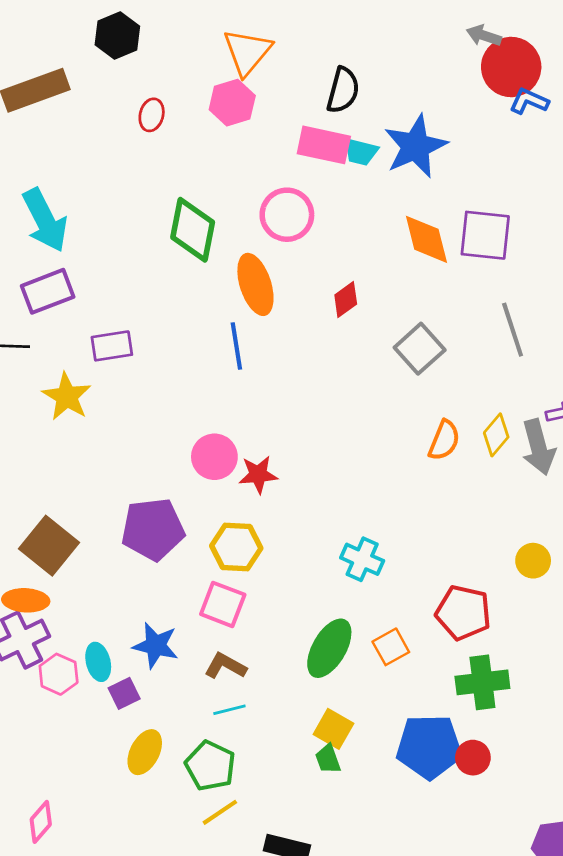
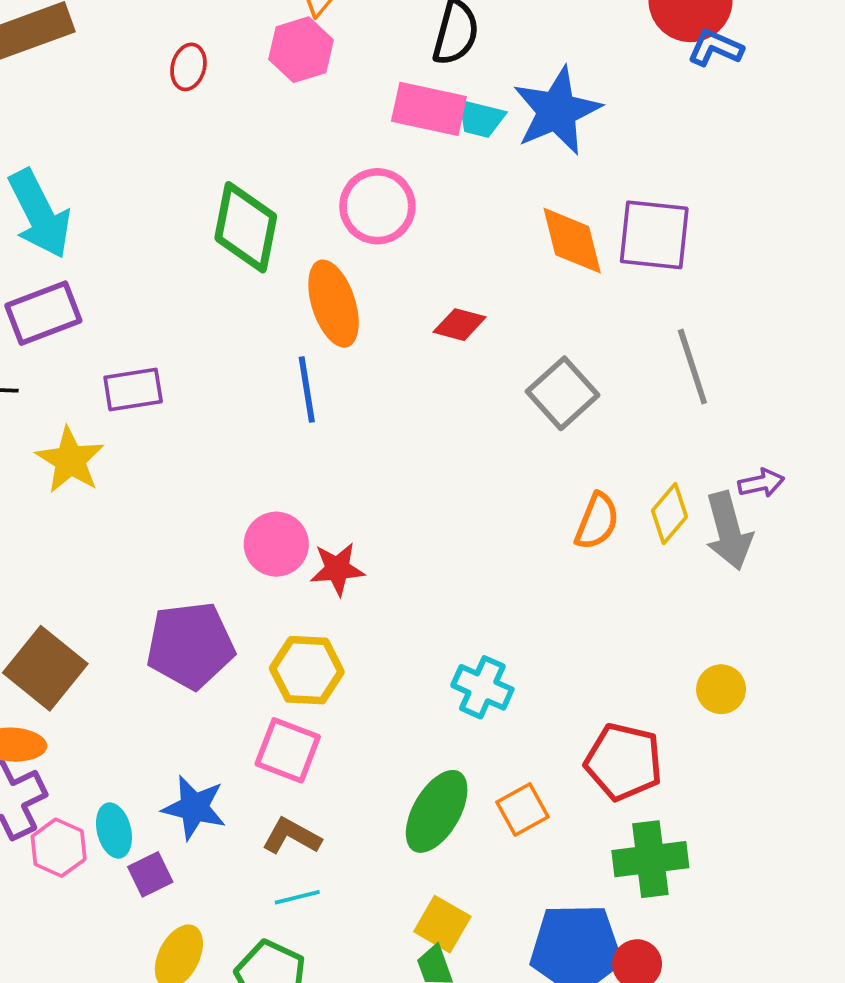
red diamond: (346, 299) -> (460, 325), turned 51

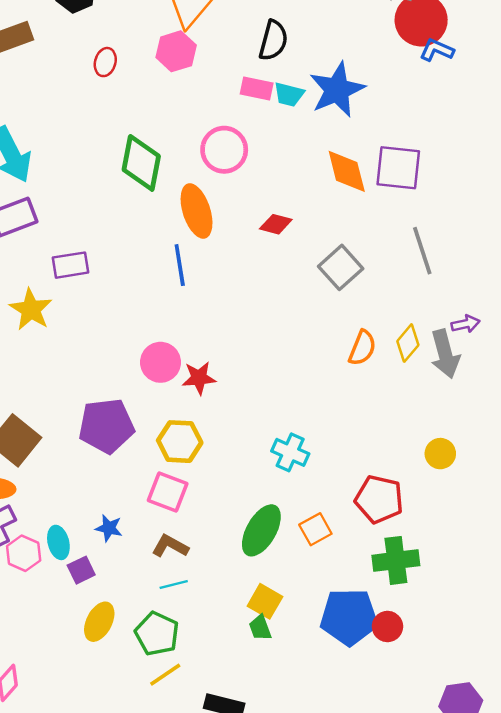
pink rectangle: (429, 109) -> (257, 88), size x0.7
blue star: (194, 808) -> (109, 528), size x0.7

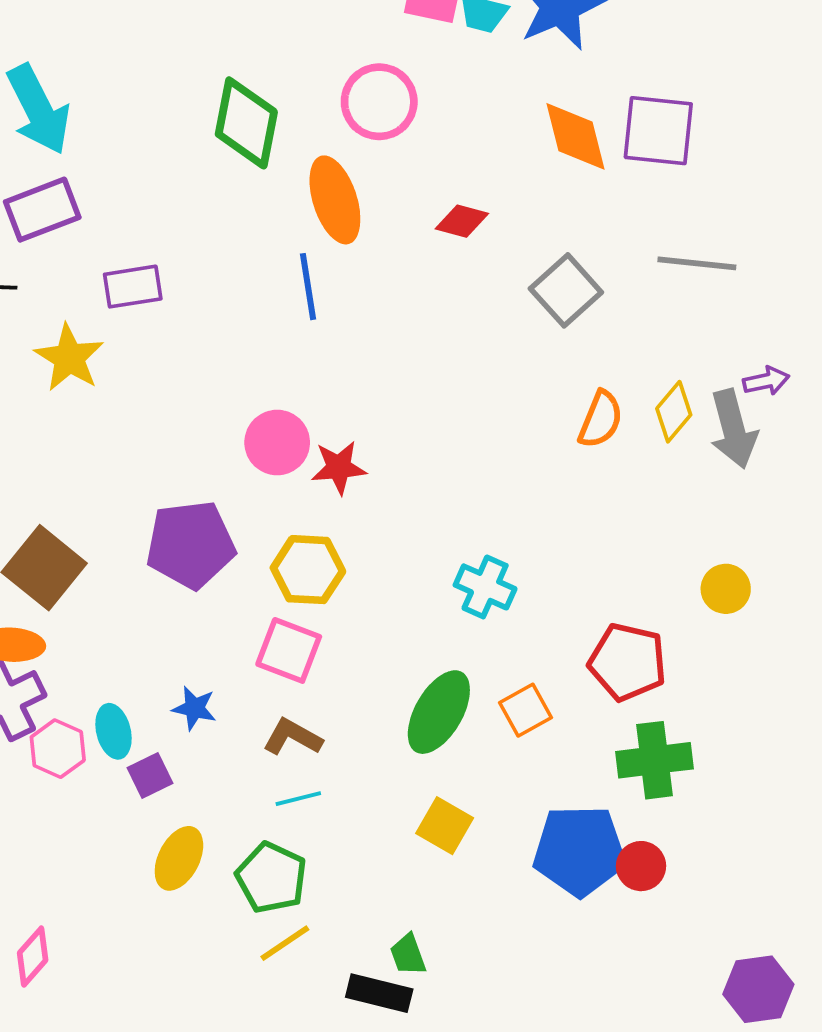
gray line: (422, 251) -> (697, 263), turned -66
green trapezoid: (260, 628) -> (408, 955), moved

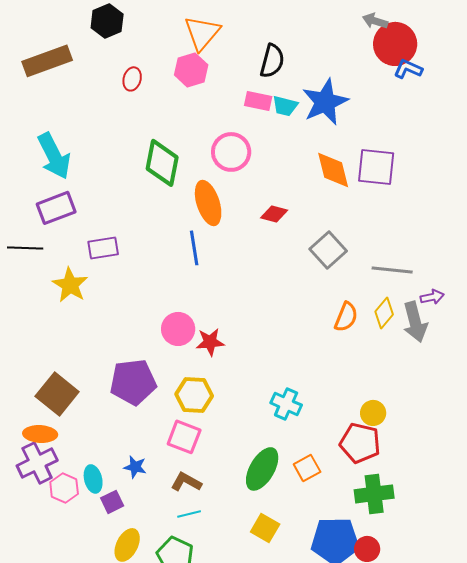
gray line: (697, 263) -> (392, 270), moved
yellow circle: (726, 589) -> (373, 413), moved

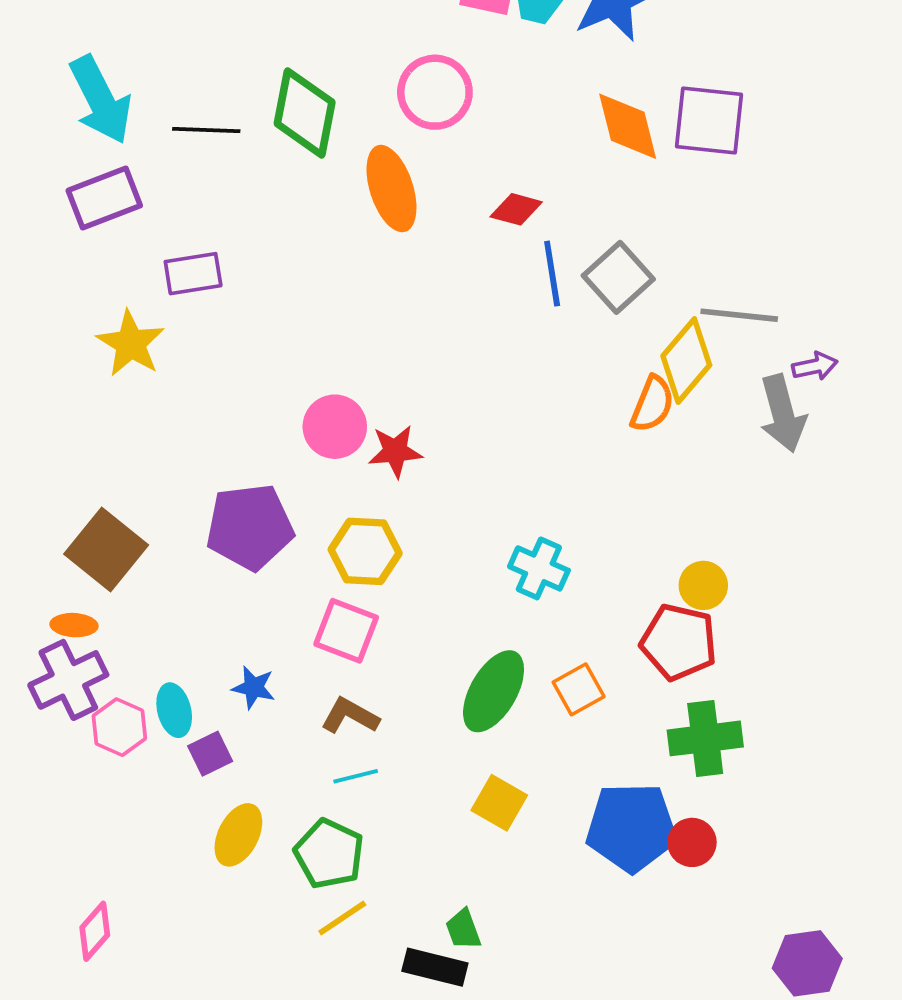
black line: (25, 248) -> (206, 130), moved
blue line: (194, 248) -> (552, 274), moved
yellow diamond: (384, 313) -> (686, 361), moved, size x1.4
orange ellipse: (40, 434) -> (74, 625), size x0.7

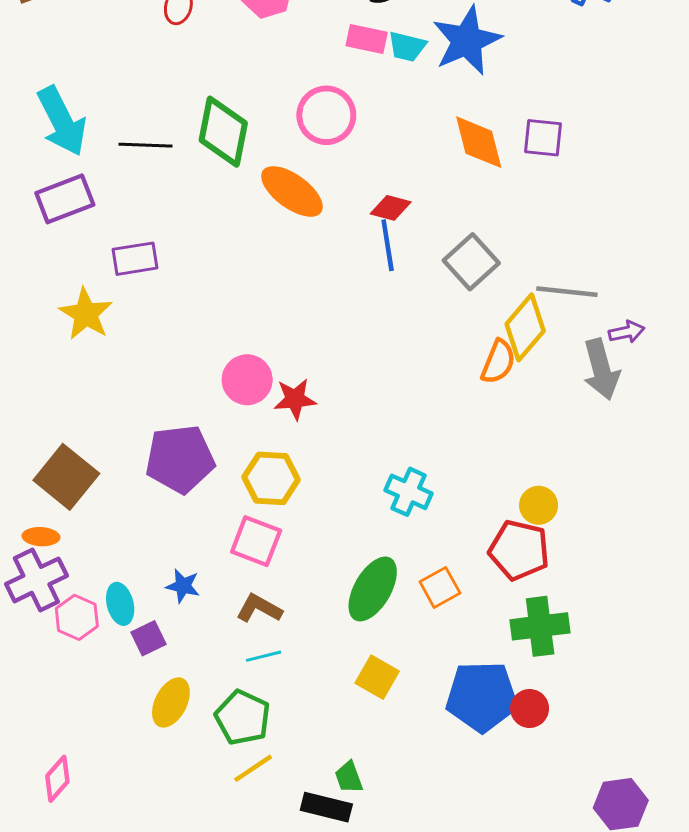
purple square: (709, 121) -> (543, 138), size x0.7
orange ellipse: (391, 189) -> (292, 191), turned -36
blue line: (552, 274) -> (388, 245), moved

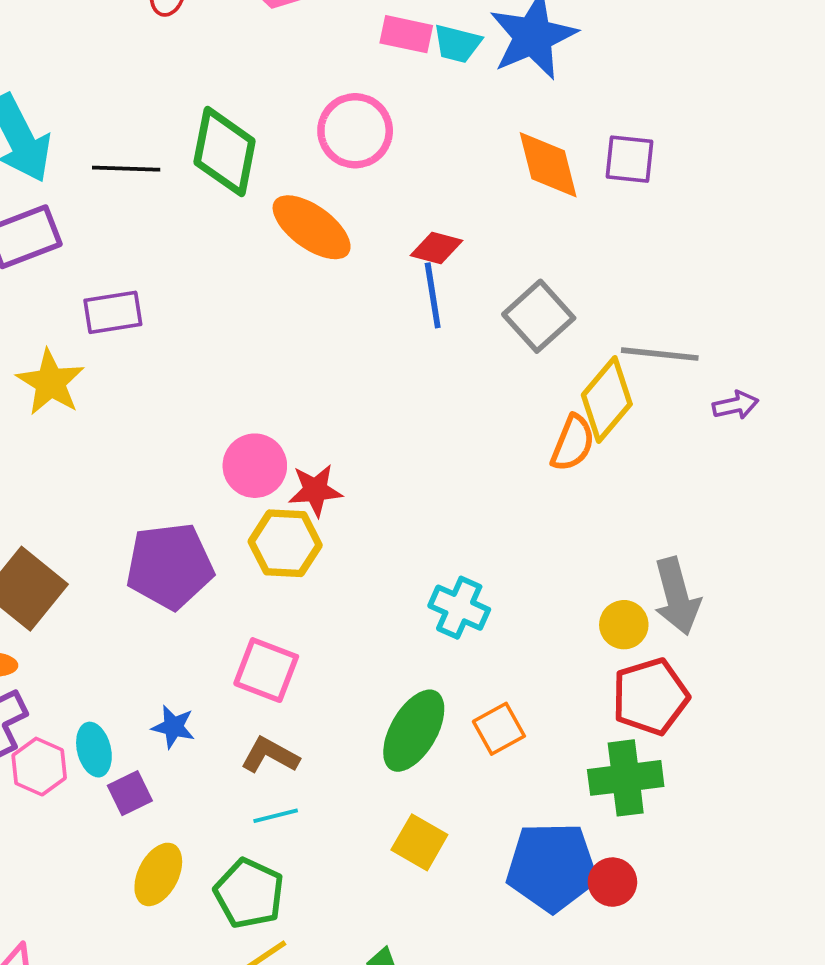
gray arrow: (601, 369) -> (677, 596), moved
yellow hexagon: (271, 478) -> (285, 543), moved
red pentagon: (519, 550) -> (650, 697), moved, turned -30

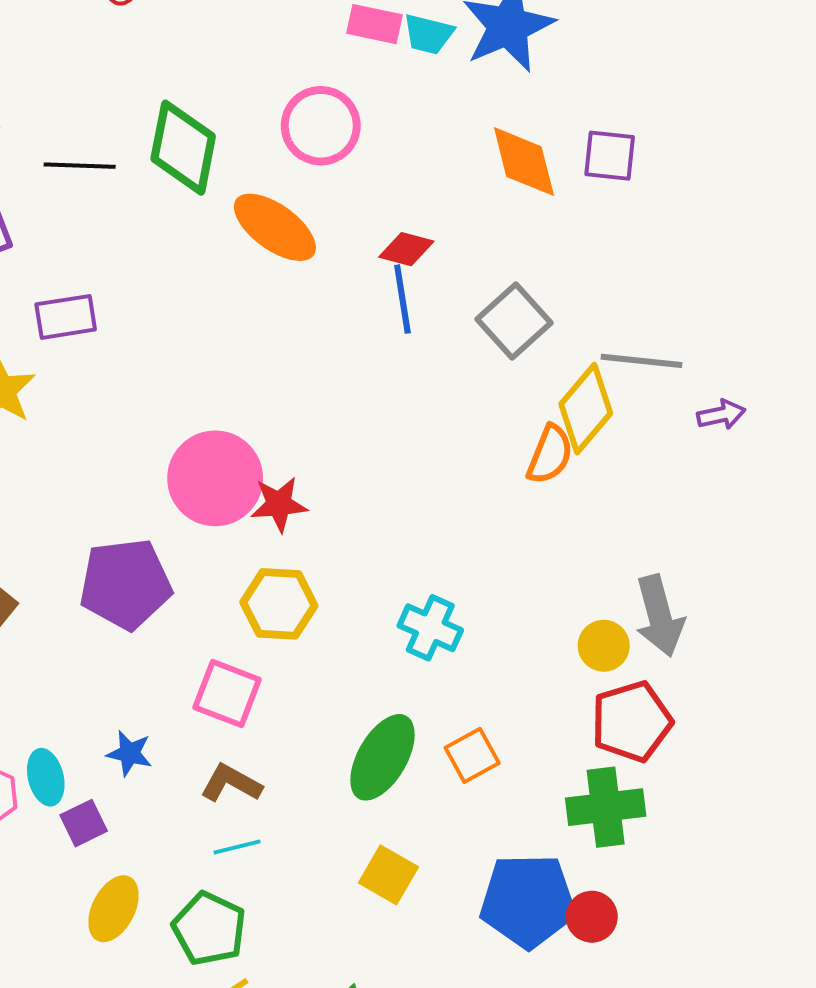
pink circle: (255, 466) -> (215, 478), size x1.4
yellow hexagon: (285, 543) -> (279, 604), moved

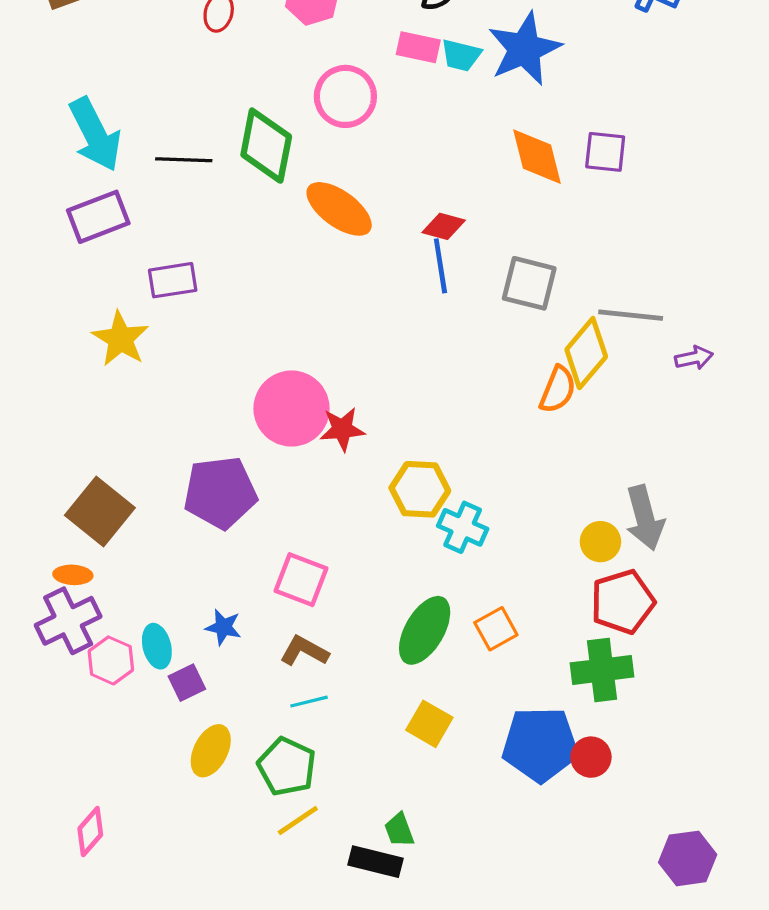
pink circle: (321, 126) -> (345, 96), moved
gray square: (514, 321) -> (529, 283), turned -34
yellow hexagon: (279, 604) -> (420, 489), moved

